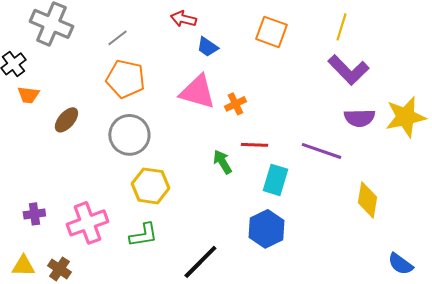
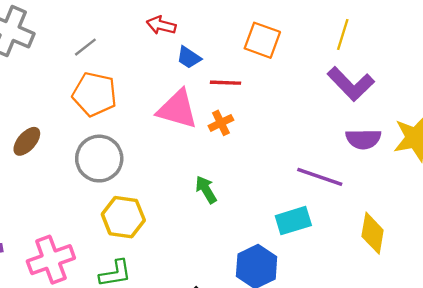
red line: (254, 145) -> (226, 83), moved
cyan rectangle: (275, 180) -> (293, 221), moved, turned 56

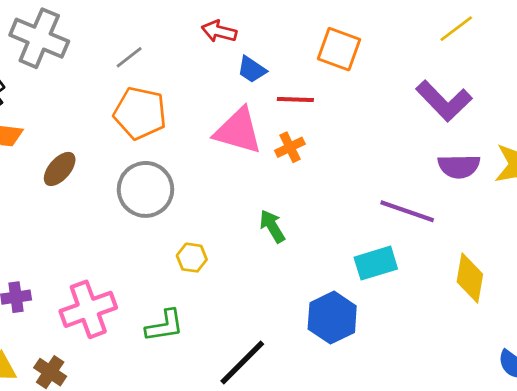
yellow line: (343, 34) -> (456, 29), moved, turned 36
yellow hexagon: (123, 217) -> (192, 258), moved, size x0.6

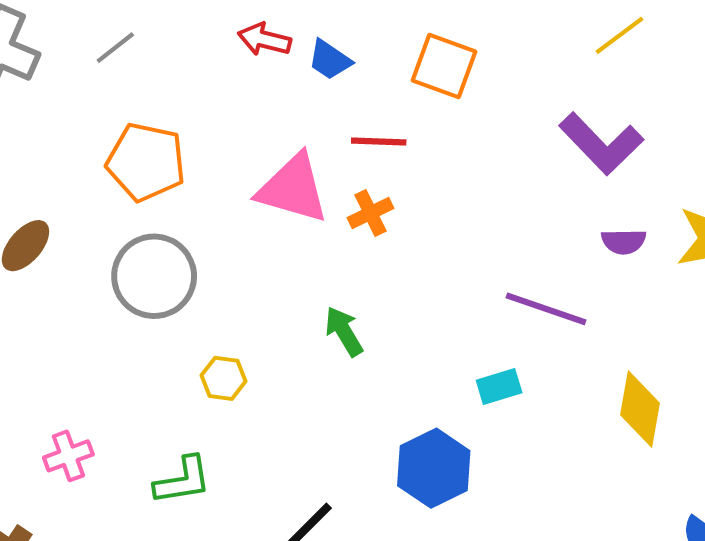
gray line: (129, 57) -> (115, 48), moved
blue trapezoid: (252, 70) -> (330, 60), moved
purple semicircle: (459, 166) -> (624, 242), size x0.7
cyan rectangle: (376, 263) -> (499, 386), size x0.7
pink cross: (88, 309) -> (68, 456), size x0.6

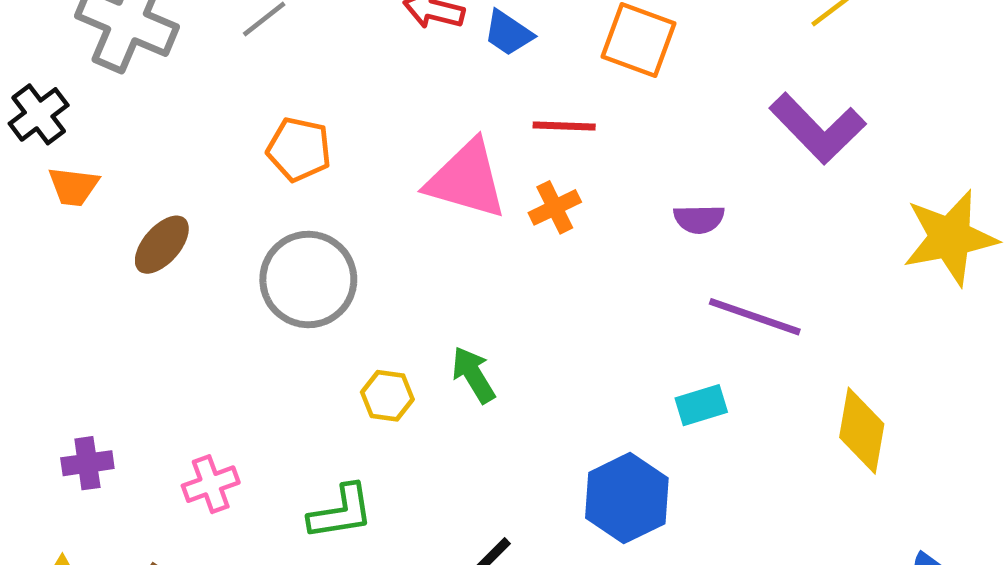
orange pentagon: (146, 162) -> (299, 149), size x0.7
purple semicircle: (624, 242) -> (699, 219), moved
green arrow: (344, 331) -> (473, 375), moved

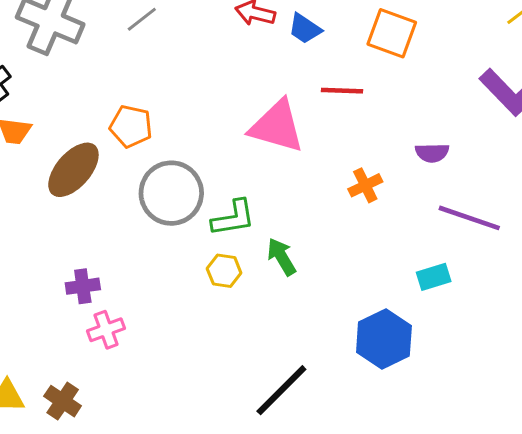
orange pentagon: (299, 149) -> (131, 126), moved
orange cross: (555, 207) -> (365, 185), moved
brown ellipse: (162, 245) -> (73, 170), size x1.4
purple cross: (87, 463) -> (83, 286), moved
green L-shape: (341, 512) -> (233, 218), moved

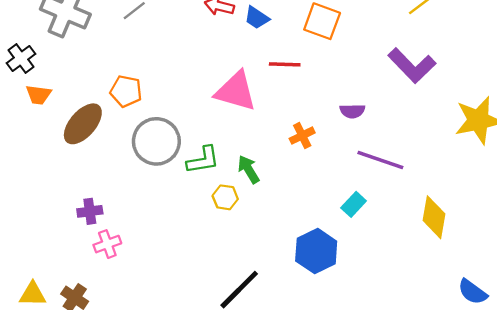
green arrow: (281, 257) -> (249, 169), moved
yellow hexagon: (224, 271) -> (225, 197), moved
cyan rectangle: (434, 277) -> (354, 204), turned -30

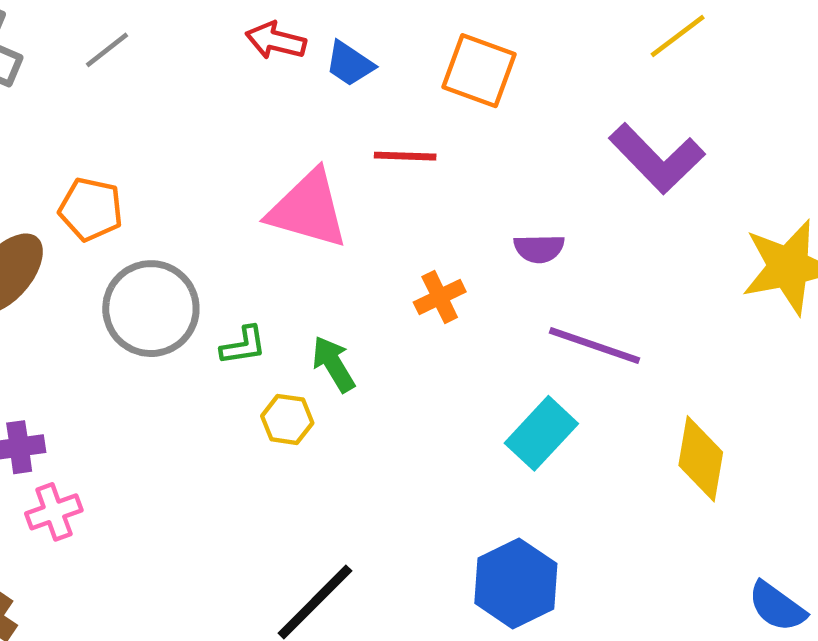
green L-shape: (203, 160) -> (243, 346), size x0.7
cyan rectangle: (354, 204) -> (541, 433), size x1.4
blue hexagon: (316, 251) -> (516, 583), moved

